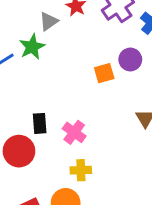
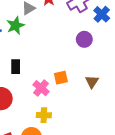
orange square: (104, 73) -> (61, 78), moved
black rectangle: (40, 123) -> (16, 67), moved

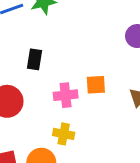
pink cross: (41, 88) -> (66, 95), turned 35

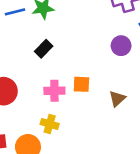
black rectangle: (34, 59) -> (44, 49), moved, turned 30

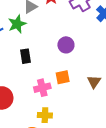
purple circle: (121, 46) -> (66, 45), moved
black rectangle: (44, 49) -> (25, 56), turned -40

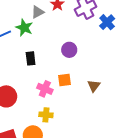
green star: (17, 24) -> (24, 28), turned -30
pink cross: (42, 88) -> (45, 89), turned 35

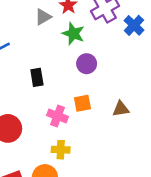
green star: (24, 28) -> (73, 34), moved
brown triangle: (94, 86) -> (121, 109), turned 48

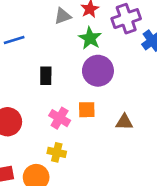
purple circle: (87, 64) -> (98, 71), size x1.5

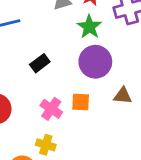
black rectangle: (46, 76) -> (40, 63), turned 48
brown triangle: (124, 122) -> (123, 96), moved

